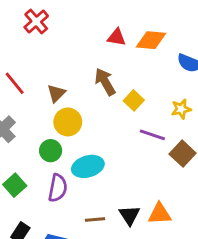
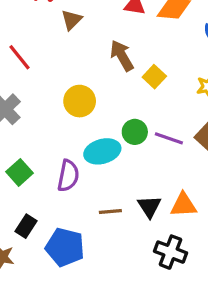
brown triangle: (56, 93) -> (71, 20), moved
purple line: (152, 135) -> (169, 138), moved
green circle: (51, 151) -> (135, 132), moved

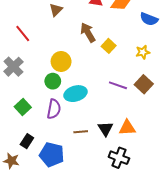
green circle: (135, 132) -> (53, 81), moved

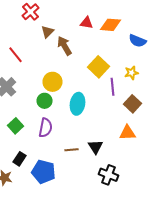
brown arrow: (88, 33) -> (64, 46), moved
yellow square: (109, 46) -> (98, 67), size x1.5
purple line: (118, 85) -> (112, 87), moved, turned 66
cyan ellipse: (76, 94) -> (78, 104), moved, turned -65
orange triangle: (127, 128) -> (128, 133), moved

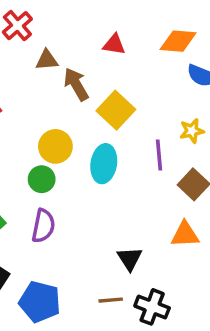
orange diamond: (110, 25) -> (178, 41), moved
brown triangle: (48, 32) -> (47, 60), turned 40
yellow square: (98, 67) -> (116, 110), moved
cyan ellipse: (78, 104) -> (104, 164), moved
brown line: (72, 150) -> (111, 300), moved

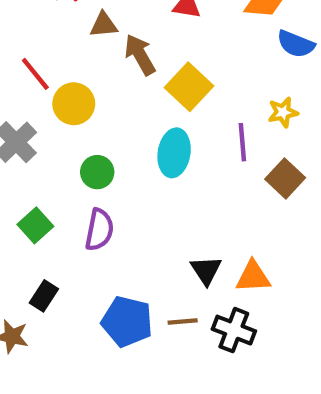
yellow circle: (55, 146) -> (74, 104), moved
orange triangle: (185, 234) -> (253, 277), moved
blue pentagon: (40, 302) -> (127, 322), moved

